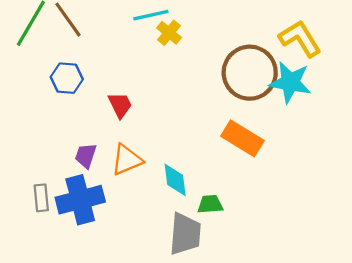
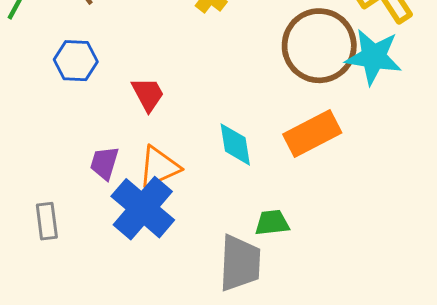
orange rectangle: (242, 138) -> (312, 133), turned -57
cyan diamond: (175, 180) -> (235, 144), moved
blue cross: (80, 200) -> (143, 208), moved, turned -33

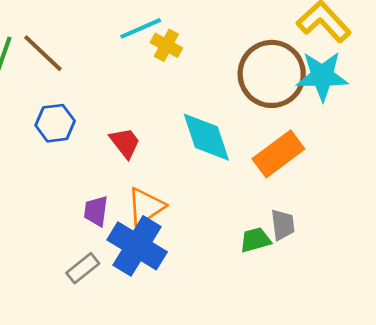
cyan diamond: (235, 144) -> (206, 137), moved, size x1.4
gray rectangle: (47, 221) -> (83, 268), moved, turned 68
gray trapezoid: (240, 263) -> (283, 225), moved, size x0.6

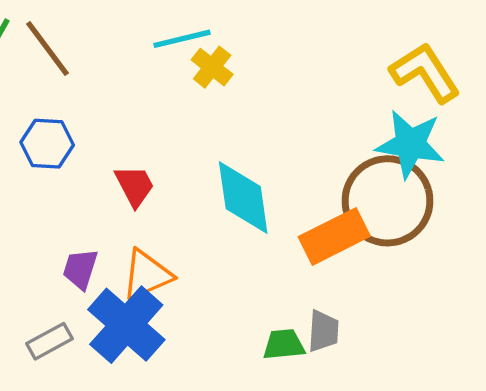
brown circle: (272, 74) -> (387, 201), moved

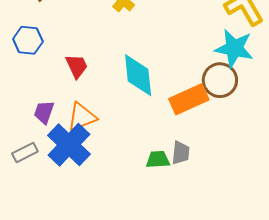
brown circle: (387, 201) -> (220, 80), size x0.7

